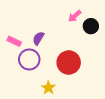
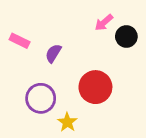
pink rectangle: (14, 41) -> (20, 41), moved
purple circle: (29, 59) -> (41, 98), moved

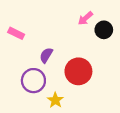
purple semicircle: (53, 53) -> (46, 55), moved

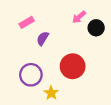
pink rectangle: (16, 33) -> (27, 22), moved, turned -56
purple semicircle: (46, 55) -> (43, 38), moved

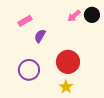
black circle: (96, 28) -> (92, 15), moved
yellow star: (51, 93) -> (66, 87), moved

